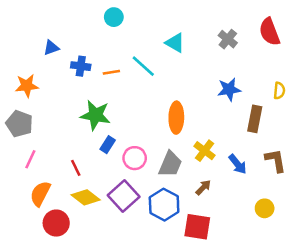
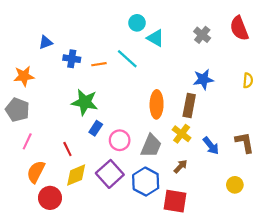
cyan circle: (114, 17) -> (137, 23), moved
brown rectangle: (255, 119) -> (189, 105), moved
yellow diamond: (86, 197) -> (76, 175), turned -60

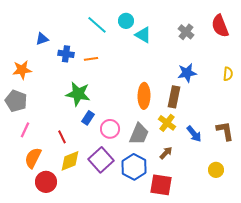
cyan line: (127, 59) -> (97, 25), moved

